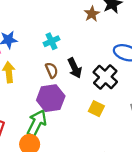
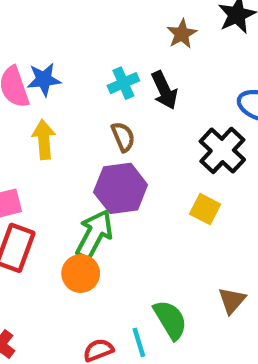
brown star: (92, 14) -> (182, 34), moved
black arrow: (75, 68) -> (164, 90), moved

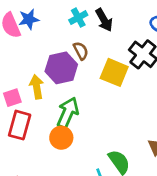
yellow arrow: (44, 140) -> (37, 87), moved
purple hexagon: (121, 188) -> (61, 68), moved
yellow square: (205, 209) -> (114, 72), moved, size x1.5

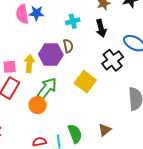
black arrow: (104, 20) -> (101, 28), moved
yellow square: (114, 72) -> (85, 82), moved

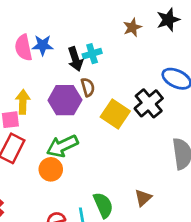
black arrow: (101, 28) -> (75, 59), moved
yellow arrow: (29, 64) -> (23, 102), moved
yellow square: (85, 82) -> (115, 114), moved
green arrow: (47, 88) -> (62, 146), turned -150

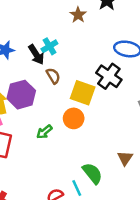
purple hexagon: (65, 100) -> (21, 95), moved
green arrow: (62, 146) -> (44, 132), size x0.6
orange circle: (51, 169) -> (74, 118), moved

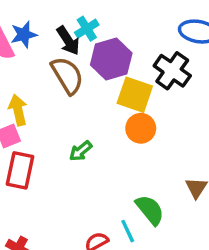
brown semicircle: (53, 76) -> (67, 75), moved, size x1.6
purple hexagon: (21, 95) -> (111, 59), moved
orange circle: (74, 118) -> (141, 128), moved

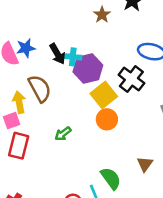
cyan cross: (87, 29) -> (73, 57), moved, turned 35
brown semicircle: (67, 75) -> (40, 88), moved
yellow square: (135, 95) -> (104, 95), turned 30

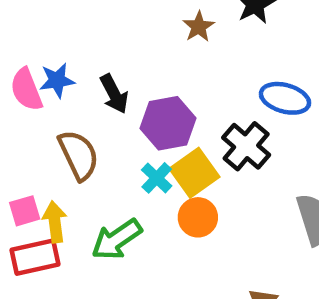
cyan cross: (73, 57) -> (157, 178), moved, turned 35
yellow arrow: (19, 102) -> (55, 222), moved
green arrow: (63, 134) -> (117, 239), size x1.6
red rectangle: (19, 146) -> (35, 257), turned 60

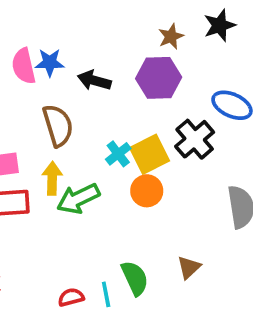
black arrow: (114, 94) -> (94, 80), turned 124
purple hexagon: (168, 123) -> (159, 78), moved
yellow arrow: (55, 222) -> (52, 178), moved

